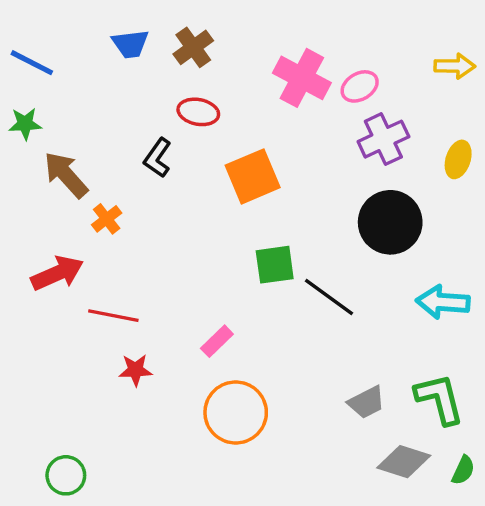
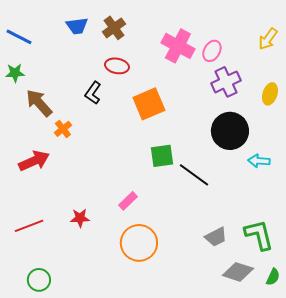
yellow arrow: (455, 66) -> (268, 39), turned 125
pink ellipse: (360, 86) -> (212, 51), turned -30
cyan arrow: (443, 302) -> (259, 161), moved, size x0.7
red line: (113, 316) -> (29, 226), moved, turned -32

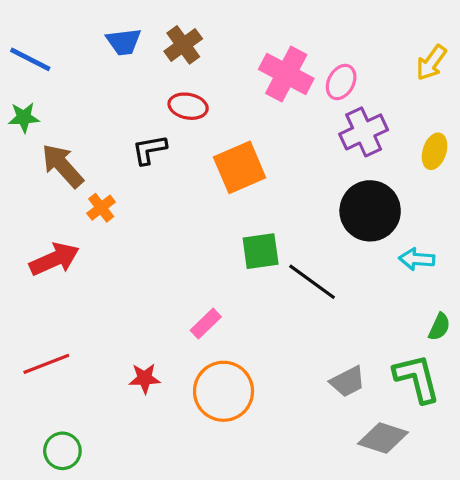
black L-shape: (93, 93) -> (149, 150), turned 45
red star: (80, 218) -> (145, 378), moved
green semicircle: (273, 277) -> (439, 327), moved

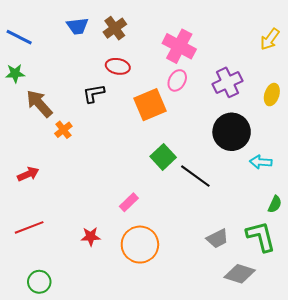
pink ellipse: (341, 82) -> (177, 80), moved
green square: (261, 251) -> (163, 157), turned -35
red arrow: (54, 259) -> (28, 174), moved, size x0.7

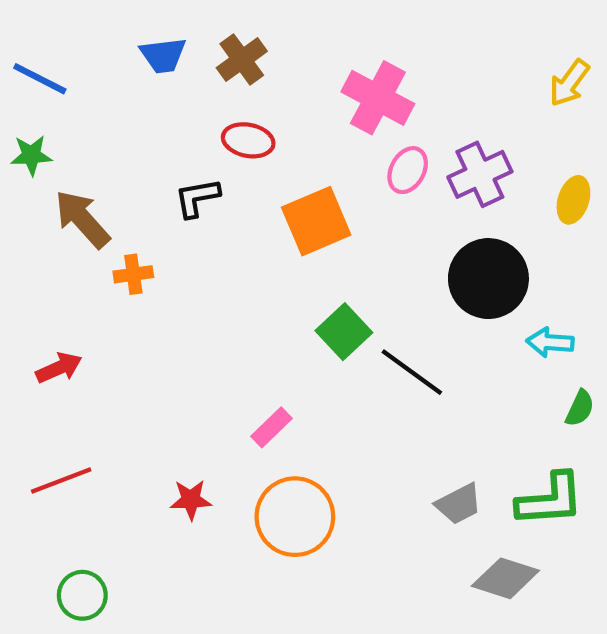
pink ellipse: (177, 80) -> (408, 170), moved
orange cross: (63, 130) -> (133, 274), turned 30
green semicircle: (275, 204) -> (580, 408), moved
green L-shape: (261, 236) -> (550, 500), turned 100

